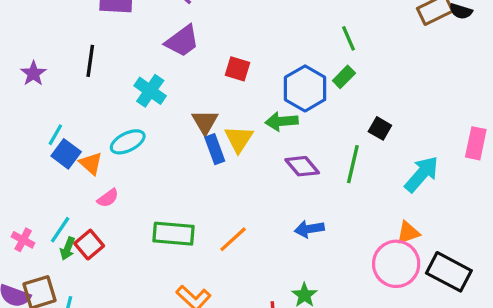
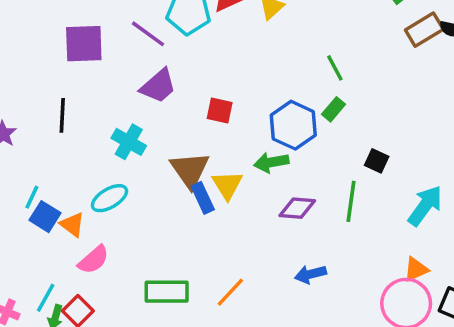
brown triangle: (205, 122) -> (190, 170), size x1.4
purple diamond: (302, 166) -> (297, 208), turned -40
pink semicircle: (108, 198) -> (94, 260), size x1.4

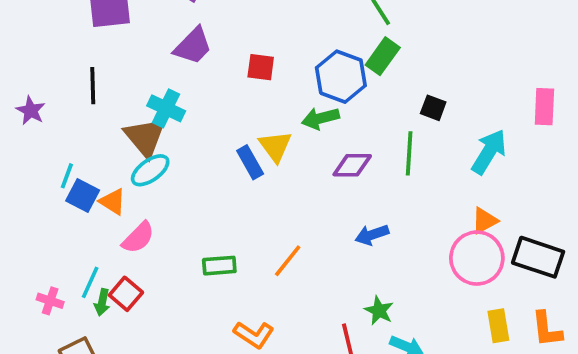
green rectangle: (334, 109) -> (383, 56), size x1.4
brown triangle: (190, 170) -> (145, 137), moved
green rectangle: (167, 292) -> (219, 266), size x0.7

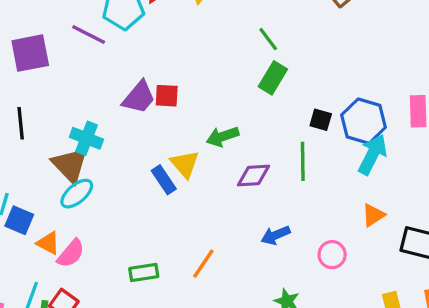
purple trapezoid: (193, 46) -> (139, 97), moved
blue hexagon: (341, 77) -> (364, 121), moved
orange triangle: (113, 202) -> (48, 243), moved
pink circle: (477, 258) -> (332, 255), moved, size x0.6

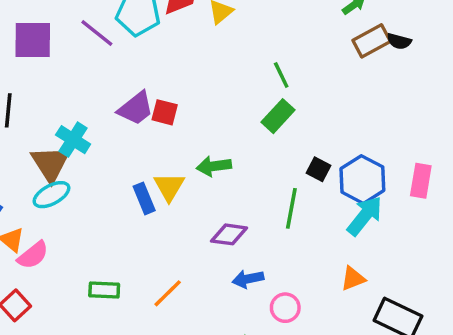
purple diamond: (254, 175) -> (229, 234), moved
pink circle: (332, 255) -> (285, 308), moved

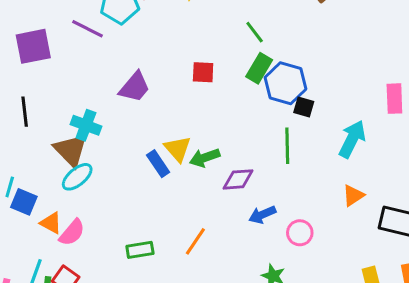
red square: (165, 112) -> (203, 72), moved
green arrow: (214, 166) -> (205, 158), moved
blue hexagon: (362, 180) -> (285, 83), moved

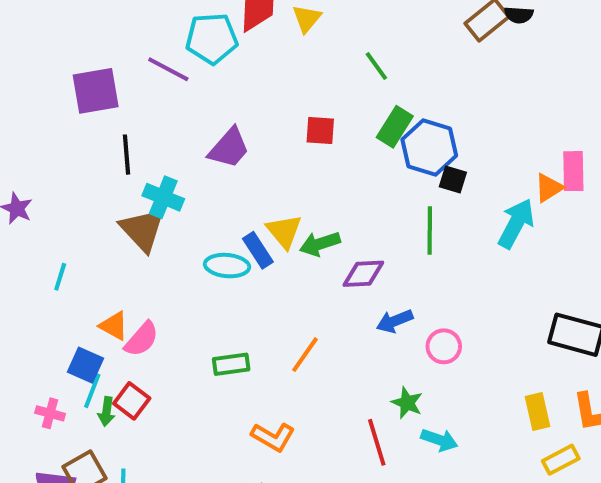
green line: (255, 32) -> (376, 66), moved
black line: (25, 112) -> (127, 155), moved
cyan ellipse: (77, 177) -> (227, 266), moved, turned 44
orange triangle: (353, 195) -> (549, 188), moved
blue square: (24, 202) -> (86, 365), moved

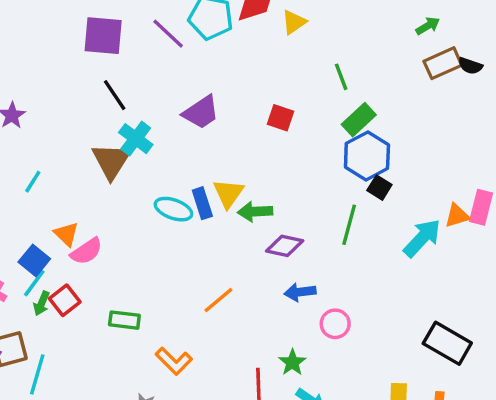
green rectangle: (395, 127) -> (359, 120), moved
black line: (127, 155) -> (115, 95), turned -44
green rectangle: (231, 364) -> (124, 320), moved

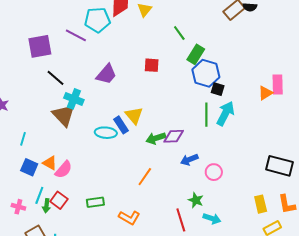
green arrow: (255, 212) -> (156, 138), moved
cyan arrow: (422, 238) -> (225, 113), moved
blue square: (34, 260) -> (29, 167), moved

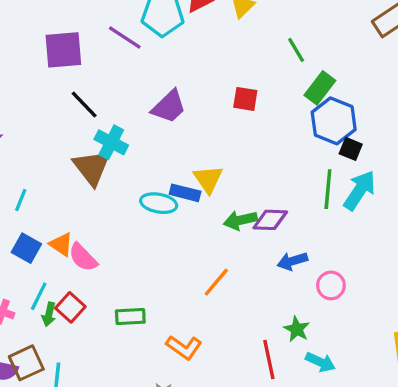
blue rectangle: (121, 125) -> (185, 193), turned -48
pink semicircle: (64, 170) -> (83, 257), turned 90

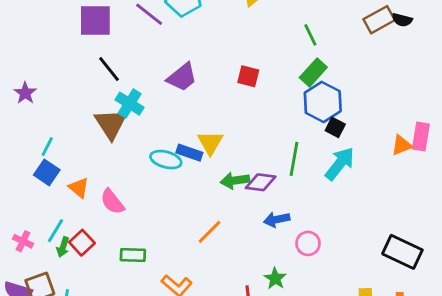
green line: (296, 50) -> (310, 35), moved
green line: (328, 189) -> (294, 159), moved
blue square: (26, 248) -> (47, 172), moved
pink semicircle: (83, 257) -> (112, 202), moved

